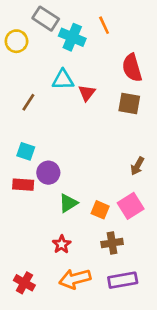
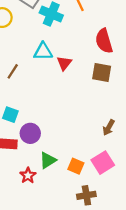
red star: (62, 244) -> (28, 175), moved

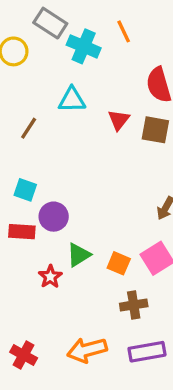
red triangle: (64, 63) -> (119, 120), moved

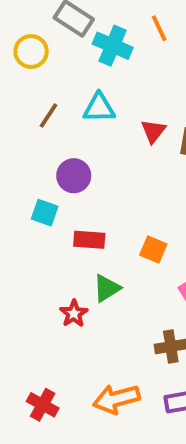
brown line: (29, 128) -> (49, 116), moved
purple circle: (54, 217) -> (74, 176), moved
red rectangle: (22, 232) -> (89, 240), moved
orange square: (119, 263) -> (153, 249), moved

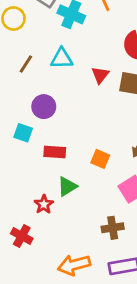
red cross: (43, 405) -> (22, 236), moved

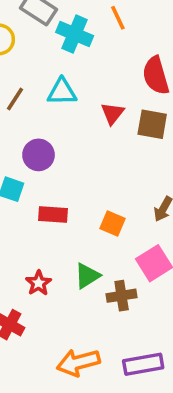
green triangle: (67, 186) -> (87, 276), moved
brown cross: (113, 228) -> (122, 296), moved

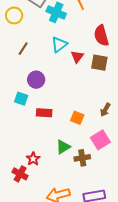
cyan triangle: (62, 92) -> (59, 45), moved, turned -36
red star: (39, 283) -> (33, 159), moved

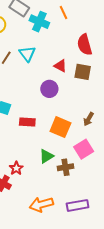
cyan triangle: (59, 45) -> (27, 54), moved, turned -30
red triangle: (77, 57) -> (60, 66), turned -40
purple circle: (36, 80) -> (49, 89), moved
orange square: (77, 118) -> (60, 127), size x1.5

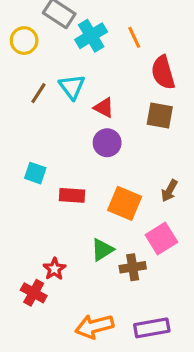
orange line: (63, 13) -> (134, 37), moved
cyan cross: (39, 22) -> (91, 36), turned 36
red triangle: (60, 66) -> (104, 108), moved

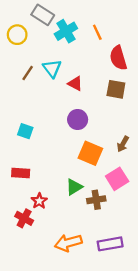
purple circle: (107, 143) -> (78, 120), moved
red rectangle: (72, 195) -> (21, 173), moved

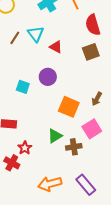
brown square: (116, 89) -> (91, 52), turned -30
purple circle: (78, 120) -> (48, 77), moved
cyan square: (25, 131) -> (23, 87), moved
purple rectangle: (110, 244) -> (86, 185), turned 60

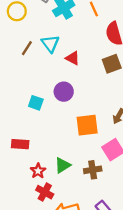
orange square: (69, 107) -> (87, 125), turned -30
green triangle: (55, 136) -> (63, 165), moved
red cross: (12, 163) -> (45, 192), moved

